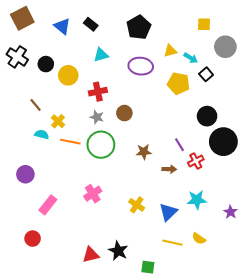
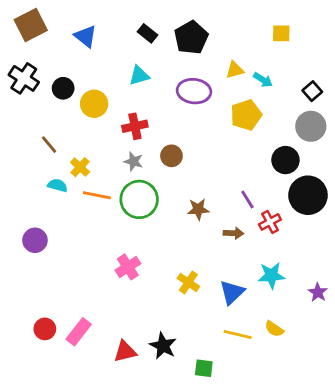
black rectangle: (91, 24) -> (148, 33), moved
gray circle: (225, 47) -> (311, 126), moved
black square: (206, 74) -> (312, 91), moved
yellow pentagon: (178, 83) -> (246, 115), turned -30
pink rectangle: (48, 205) -> (79, 332), moved

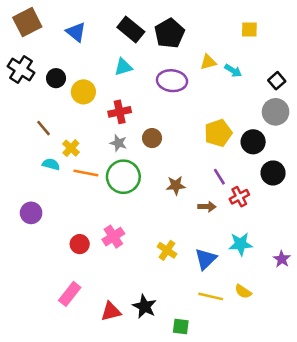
black rectangle: (148, 33) -> (131, 30), size x1.5
yellow pentagon: (246, 115) -> (218, 133), moved
black circle: (308, 195) -> (273, 173), size x0.7
red circle: (45, 329) -> (80, 244), moved

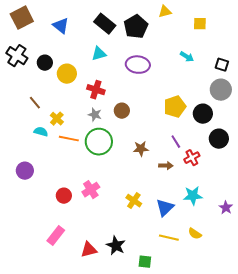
yellow triangle: (208, 62) -> (165, 12), moved
black square: (277, 81) -> (222, 65), turned -32
red cross: (120, 112) -> (96, 90), turned 30

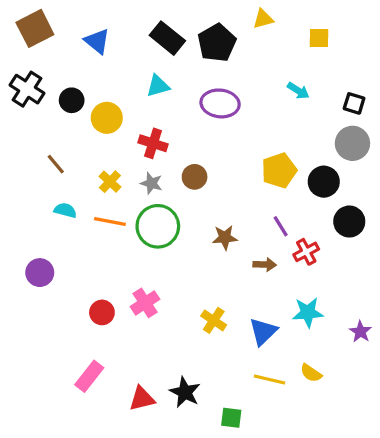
yellow cross: (57, 119) -> (110, 182), moved

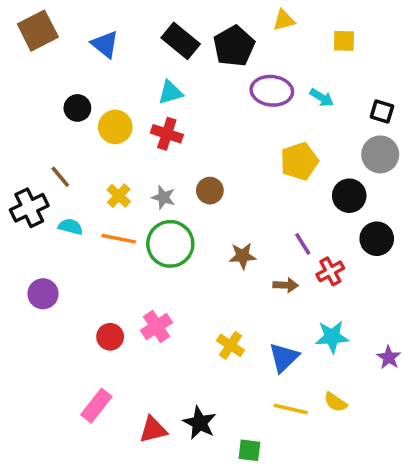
black cross: (27, 89) -> (29, 208), moved, turned 32
purple ellipse: (220, 103) -> (272, 91), moved
red cross: (153, 143) -> (167, 134), moved
yellow pentagon: (279, 170) -> (299, 161), moved

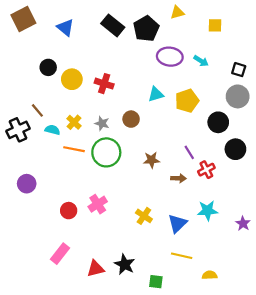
cyan triangle: (170, 92) -> (156, 94), moved
cyan semicircle: (71, 227) -> (52, 130), moved
yellow semicircle: (335, 402) -> (210, 275), moved, turned 144

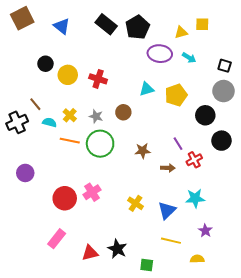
yellow triangle: (177, 12) -> (181, 32), moved
red circle: (69, 211) -> (65, 198), size x1.5
purple star: (243, 223) -> (205, 231), moved

